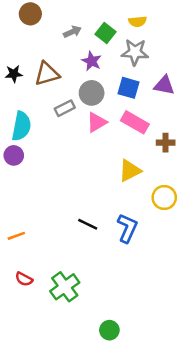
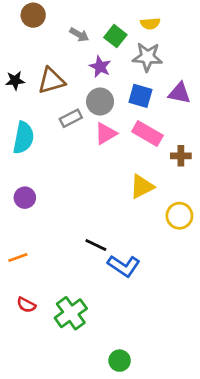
gray arrow: (72, 32) -> (79, 35), turned 54
purple circle: (14, 155) -> (25, 198), moved
blue L-shape: (127, 228) -> (124, 266), moved, turned 100

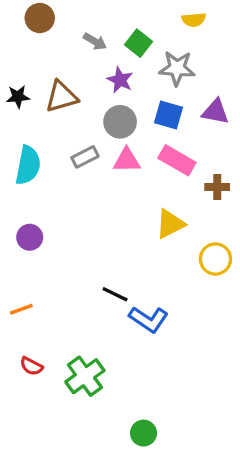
yellow semicircle: (150, 23) -> (194, 20), moved
gray rectangle: (71, 118) -> (85, 157), moved
pink triangle: (106, 134) -> (127, 160), turned 30

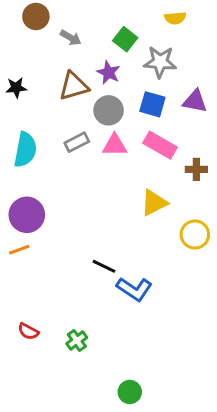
gray arrow: (95, 41) -> (71, 38), moved
brown triangle: (61, 97) -> (74, 86), moved
purple circle: (30, 237) -> (27, 215), size x1.5
orange line: (21, 309) -> (19, 250), moved
green cross: (85, 376) -> (77, 340), size x0.6

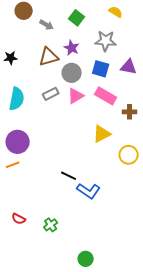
yellow semicircle: (175, 18) -> (116, 12), turned -144
green square: (125, 39) -> (77, 18), moved
pink triangle: (115, 145) -> (76, 96), turned -30

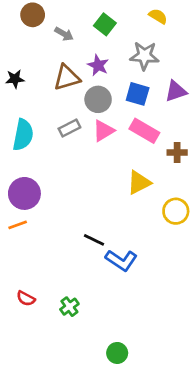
purple triangle: (129, 67) -> (176, 91), turned -30

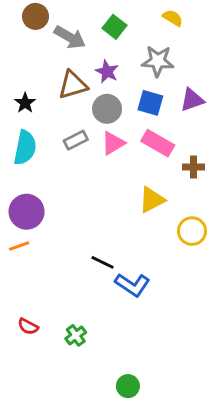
gray arrow: (64, 34) -> (70, 37), size x1.5
black star: (15, 79) -> (25, 103), moved, turned -30

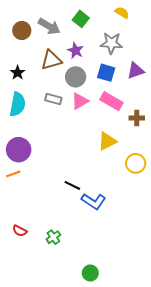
brown circle: (36, 16) -> (22, 31), moved
gray rectangle: (76, 140) -> (53, 99), turned 42

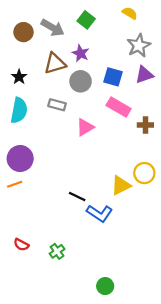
gray star: (111, 43) -> (139, 46), moved, turned -30
pink triangle: (80, 101) -> (85, 127), moved
yellow triangle: (107, 141) -> (121, 185), moved
green circle: (90, 273) -> (105, 286), moved

